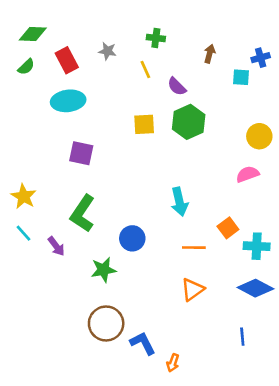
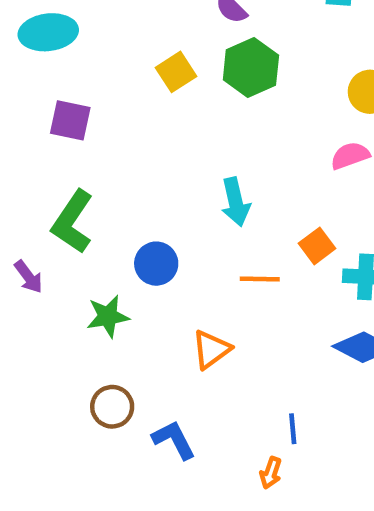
yellow square: (144, 124) -> (176, 72), turned -30
orange triangle: (193, 289) -> (211, 349), moved
brown circle: (106, 323) -> (112, 407), size x0.7
blue line: (242, 337) -> (293, 429), moved
orange arrow: (173, 363) -> (271, 473), moved

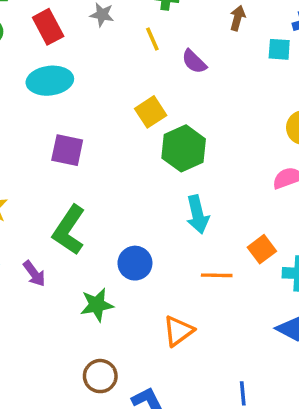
green hexagon: (251, 68) -> (184, 148), moved

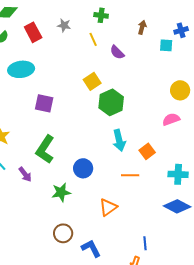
cyan ellipse: (50, 81) -> (21, 69), moved
orange square: (262, 249) -> (147, 151), moved

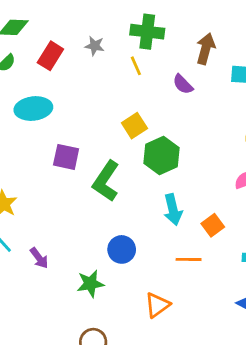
green cross: (101, 15) -> (147, 32), size x1.6
brown arrow: (142, 27) -> (206, 49), size x1.5
red rectangle: (33, 32) -> (50, 56), turned 60
purple semicircle: (117, 52) -> (183, 84), moved
green L-shape: (45, 149) -> (106, 181), moved

